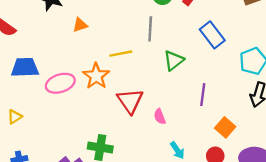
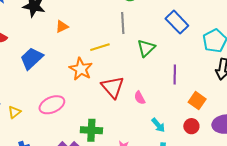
blue trapezoid: (25, 67) -> (32, 58), moved, turned -35
pink ellipse: (60, 83) -> (52, 105), moved

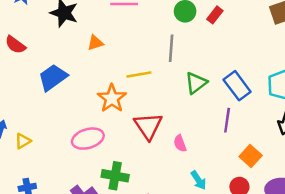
blue rectangle: (177, 22) -> (237, 86), moved
pink ellipse: (52, 105) -> (88, 139), moved

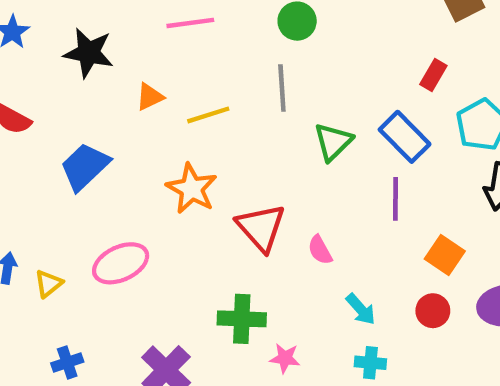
red rectangle: (215, 15) -> (433, 75), moved
yellow line: (139, 74) -> (208, 115), moved
pink ellipse: (88, 139) -> (121, 263), moved
green cross: (115, 176) -> (242, 319), moved

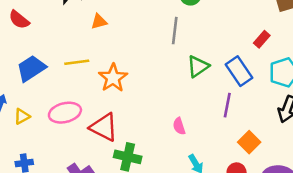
yellow line: (208, 115) -> (77, 62), moved
blue trapezoid: (85, 167) -> (31, 68), moved
red triangle: (261, 228) -> (104, 127), moved, turned -32

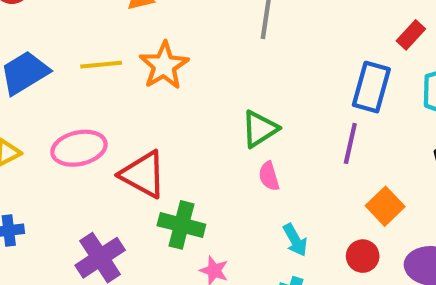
green triangle: (198, 66) -> (260, 129), moved
blue rectangle: (239, 71) -> (371, 87), turned 48
orange star: (113, 78) -> (164, 66), moved

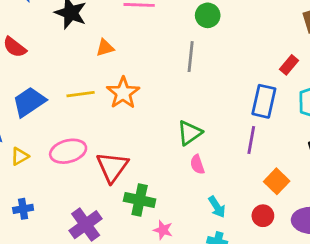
red triangle: (143, 174) -> (112, 167), turned 40

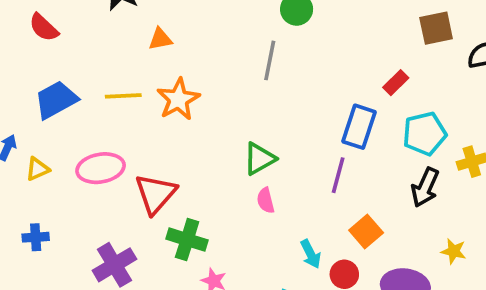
cyan arrow: (217, 207) -> (311, 254), moved

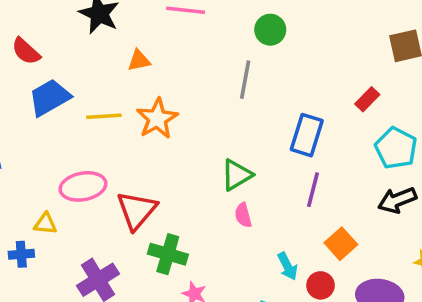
blue trapezoid: (56, 100) -> (50, 98), moved
blue rectangle: (359, 127) -> (307, 135), moved
cyan pentagon: (425, 134) -> (396, 148), turned -30
yellow triangle: (37, 169) -> (45, 224), moved, turned 30
black arrow: (425, 187) -> (397, 200), turned 45

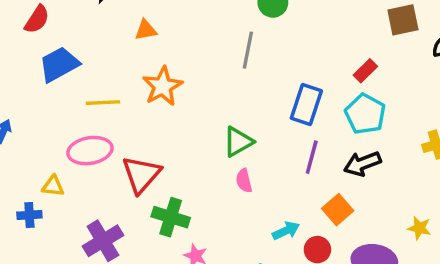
red semicircle: (26, 51) -> (37, 19), turned -100
yellow line: (104, 116) -> (103, 103), moved
cyan pentagon: (396, 148) -> (365, 114), moved
black arrow: (397, 200) -> (362, 164), moved
cyan arrow: (288, 266) -> (286, 231), turned -88

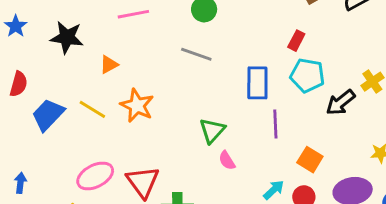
gray line: (248, 50) -> (196, 54), turned -64
yellow line: (103, 103) -> (92, 109), moved, turned 52
black arrow: (362, 164) -> (341, 102), moved

